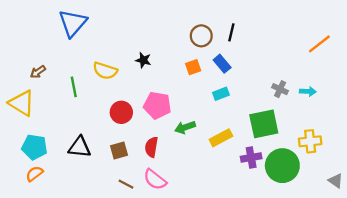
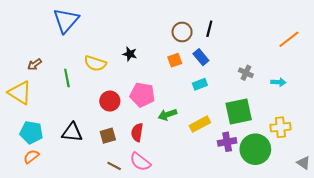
gray cross: (280, 89) -> (246, 73), moved

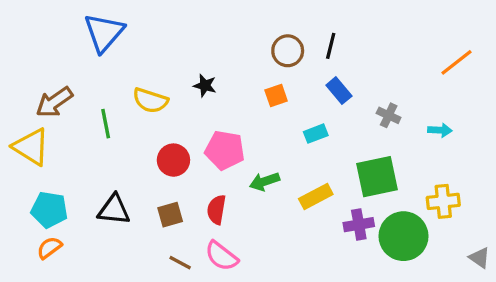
blue rectangle: (201, 57) -> (339, 91), moved
brown arrow: (35, 64) -> (54, 102), size x1.6

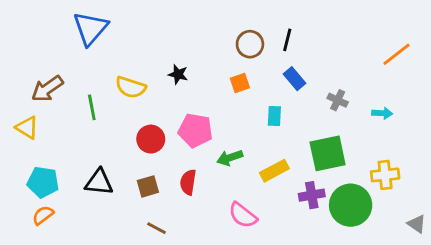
cyan rectangle: (316, 134) -> (274, 116), turned -66
yellow triangle: (31, 147) -> (27, 128), size x0.7
pink semicircle: (221, 256) -> (243, 215), moved

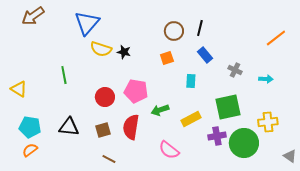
blue triangle: (90, 28) -> (87, 23), moved
yellow semicircle: (131, 87) -> (101, 49), moved
brown arrow: (47, 89) -> (33, 16), moved
red semicircle: (188, 182) -> (131, 127), size x1.4

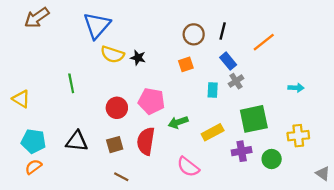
orange line: (276, 38) -> (264, 42), moved
gray cross: (235, 70) -> (236, 81), moved, turned 32
green circle: (244, 143) -> (272, 159), size x0.6

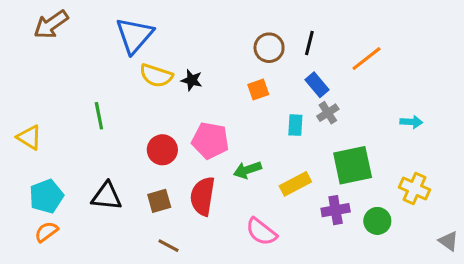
yellow cross: (298, 136) -> (414, 188), turned 30
cyan pentagon: (33, 141) -> (46, 196), turned -30

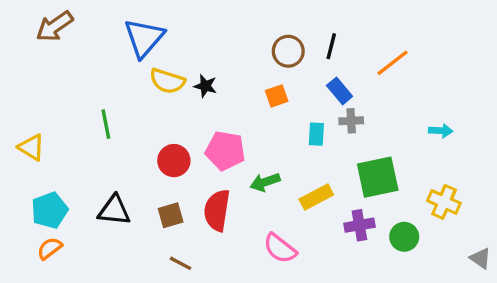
gray cross: (328, 113) -> (351, 121), turned 30

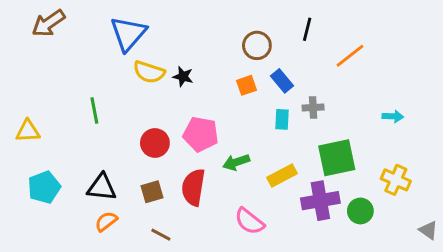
black line: (331, 46) -> (307, 29), moved
blue rectangle: (340, 91) -> (282, 81), moved
yellow triangle: (31, 147) -> (28, 131), turned -35
purple cross: (359, 225) -> (320, 201), size x1.4
orange semicircle: (50, 248) -> (106, 221), moved

